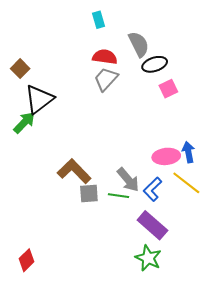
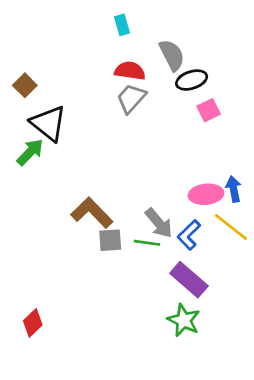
black triangle: (39, 99) -> (48, 123), turned -44

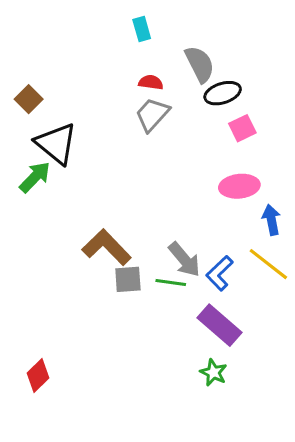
red semicircle: (130, 71) -> (151, 82), size x0.7
pink ellipse: (206, 194) -> (239, 186), moved
green star: (184, 320) -> (213, 372), size x0.7

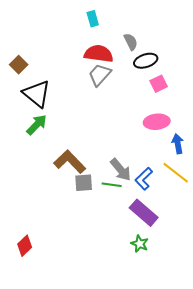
gray semicircle: (200, 64) -> (131, 42), size x0.7
red semicircle: (151, 82) -> (99, 54), size x1.8
green arrow: (35, 177) -> (37, 125), moved

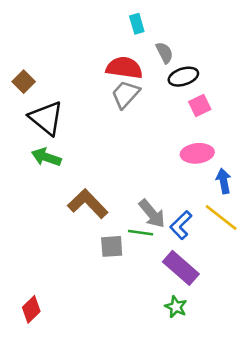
cyan rectangle: (93, 19) -> (137, 24), moved
green arrow: (37, 125) -> (46, 157), turned -115
gray square: (84, 183) -> (112, 246), moved

